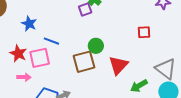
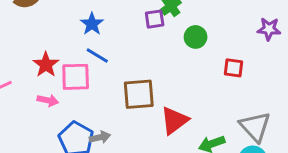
blue star: (29, 24) -> (92, 24), moved
green circle: (96, 46) -> (196, 37), moved
red triangle: (118, 65) -> (174, 120), moved

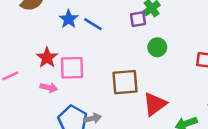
blue star: (92, 24) -> (69, 19), moved
green circle: (196, 37) -> (157, 47), moved
blue line: (97, 56) -> (93, 24), moved

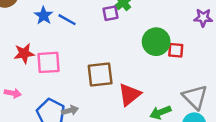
green circle: (157, 47) -> (156, 42), moved, size x1.5
red star: (47, 58) -> (24, 53), turned 30
pink arrow: (49, 88) -> (13, 93), moved

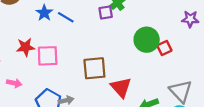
red square: (176, 50) -> (164, 48), turned -32
red triangle: (130, 95) -> (121, 87), turned -35

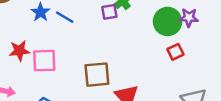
purple star: (190, 19) -> (189, 17), moved
green circle: (147, 40) -> (168, 21), moved

